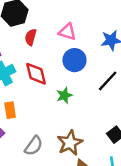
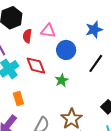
pink triangle: (67, 32) -> (48, 31), moved

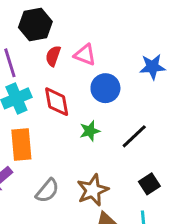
black line: (96, 63) -> (134, 136), moved
orange rectangle: (18, 98) -> (21, 144), size x1.5

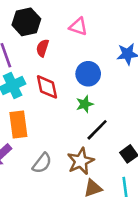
pink triangle: (85, 55) -> (78, 27), moved
green star: (90, 131) -> (85, 104), moved
black line: (134, 136) -> (97, 130), moved

